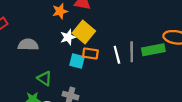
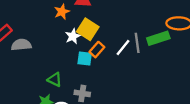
gray semicircle: (28, 45) -> (21, 45), moved
orange rectangle: (90, 54) -> (97, 50), turned -49
white line: (117, 55) -> (123, 48), turned 60

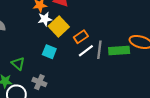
white star: (73, 36) -> (45, 19), moved
orange rectangle: (97, 50) -> (81, 37), moved

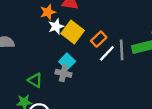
cyan square: (49, 52) -> (67, 61), turned 32
gray cross: (39, 82) -> (63, 73), moved

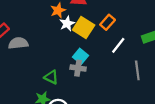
orange rectangle: (99, 39) -> (108, 22), moved
gray line: (122, 50) -> (137, 70), moved

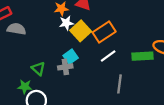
orange rectangle: (108, 22) -> (104, 32), size x1.5
gray cross: (78, 68) -> (65, 67), turned -32

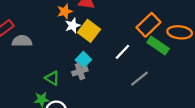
orange rectangle: (104, 32) -> (148, 25), moved
green rectangle: (143, 56) -> (158, 45), turned 48
gray line: (119, 84) -> (139, 79), turned 54

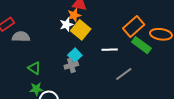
orange star: (65, 11) -> (74, 15), moved
white line: (122, 52) -> (110, 50), turned 42
green triangle: (52, 78) -> (34, 68), moved

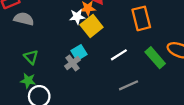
orange rectangle: (134, 27) -> (141, 18), moved, turned -75
white line: (110, 50) -> (119, 55), turned -42
gray cross: (71, 65) -> (73, 63), turned -32

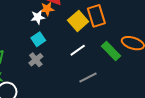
yellow square: (92, 26) -> (78, 21), moved
cyan square: (79, 53) -> (38, 39), moved

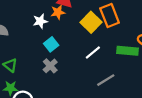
white star: (38, 17) -> (40, 21), moved
green rectangle: (111, 51) -> (127, 51), turned -36

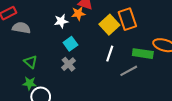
white line: (93, 53) -> (110, 54), turned -35
gray line: (106, 80) -> (129, 71), moved

